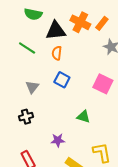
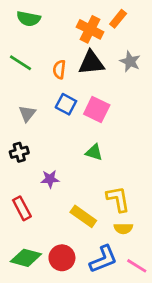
orange rectangle: (102, 23) -> (118, 19), moved
black triangle: (56, 31) -> (91, 63), moved
pink square: (103, 84) -> (97, 110), moved
purple star: (58, 140) -> (50, 179), moved

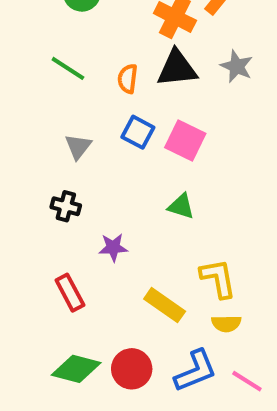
black cross: (19, 152) -> (66, 206), turned 30

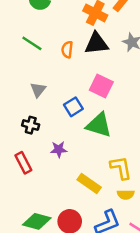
blue square: (138, 132) -> (73, 107), moved, turned 30
green triangle: (181, 206) -> (99, 125), size x1.6
red rectangle: (70, 293) -> (23, 163), moved

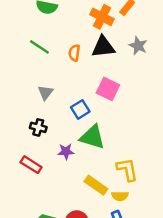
green triangle: (99, 125) -> (92, 137), moved
red rectangle: (23, 163) -> (31, 165), turned -30
yellow semicircle: (126, 195) -> (120, 196), moved

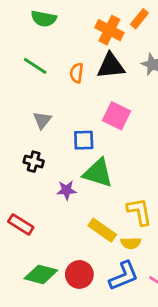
blue square: (80, 109) -> (84, 140), turned 30
red rectangle: (31, 165) -> (21, 224), moved

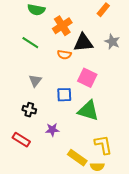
orange cross: (109, 30) -> (62, 26), moved, turned 30
orange semicircle: (77, 73) -> (64, 55), moved, turned -88
green triangle: (98, 173) -> (88, 111), moved
red rectangle: (21, 224) -> (21, 140), moved

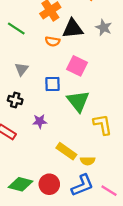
green triangle: (88, 111) -> (78, 101), turned 35
yellow L-shape: (103, 145) -> (103, 125), moved

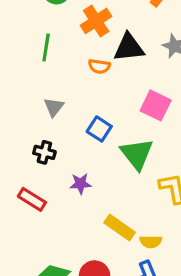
green line: (16, 29) -> (46, 48), turned 66
pink square: (77, 66) -> (156, 105), moved
blue square: (52, 84) -> (99, 129), turned 35

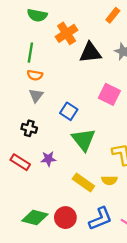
orange semicircle: (99, 66) -> (35, 75), moved
green triangle: (137, 154) -> (83, 140), moved
purple star: (80, 184) -> (48, 159), moved
yellow semicircle: (151, 242) -> (109, 180), moved

